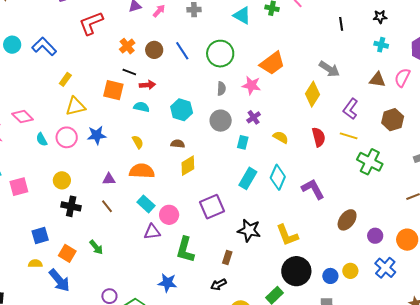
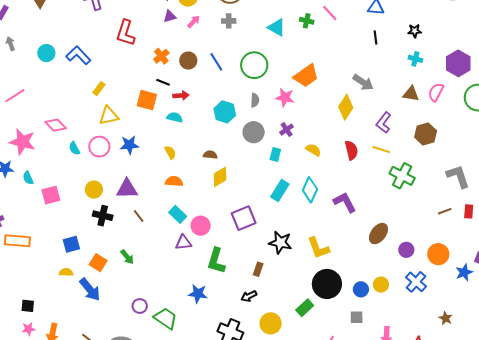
red L-shape: (91, 23) -> (126, 33), turned -52
cyan hexagon: (182, 110) -> (225, 112), moved
orange semicircle: (142, 171) -> (174, 181), size x0.7
purple triangle: (109, 179) -> (127, 189), moved, size x1.6

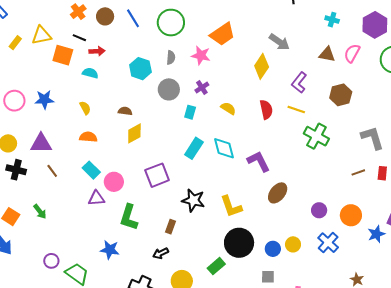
yellow triangle: (109, 116) -> (41, 35), moved
cyan diamond: (310, 190) -> (224, 148), turned -40
brown ellipse: (378, 234) -> (278, 193), moved

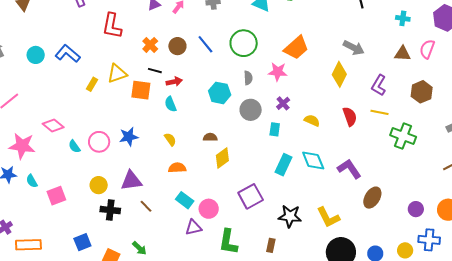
cyan semicircle: (90, 73) -> (171, 104), turned -119
blue cross: (328, 243) -> (429, 240), turned -30
yellow circle: (293, 244) -> (405, 250), moved

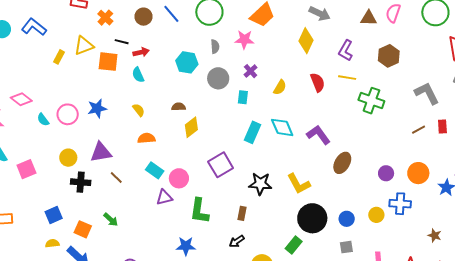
orange cross: (150, 45) -> (105, 18), moved
yellow semicircle: (312, 120) -> (280, 87), turned 98

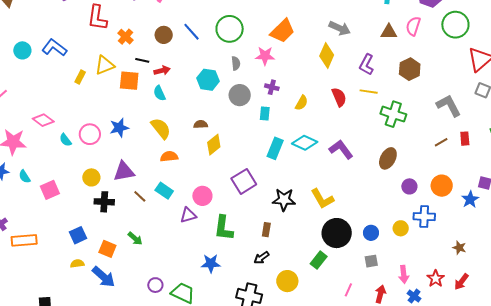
purple cross: (251, 71) -> (272, 87), turned -32
yellow semicircle: (139, 110) -> (161, 128), size x1.6
cyan diamond: (282, 127) -> (305, 143), turned -40
brown ellipse: (342, 163) -> (388, 158), moved
cyan rectangle: (155, 170) -> (164, 191), moved

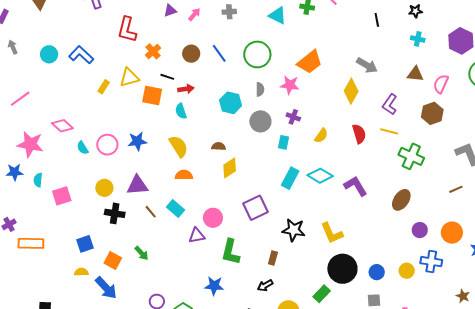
pink semicircle: (413, 26) -> (441, 84), moved
cyan semicircle: (25, 177) -> (38, 180), turned 32

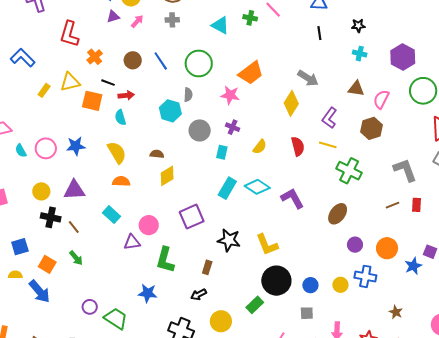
gray semicircle: (260, 89) -> (188, 95), moved
brown line: (151, 212) -> (74, 227), moved

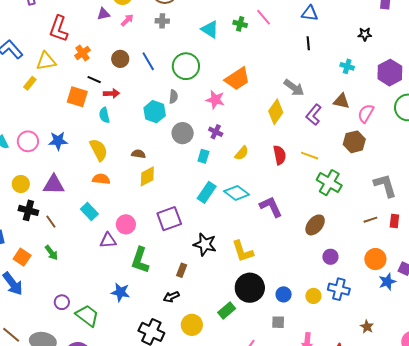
black star: (358, 26) -> (365, 34), moved
yellow triangle: (70, 82) -> (46, 61), moved
purple L-shape: (329, 118) -> (314, 115), moved
orange circle: (387, 248) -> (375, 259), moved

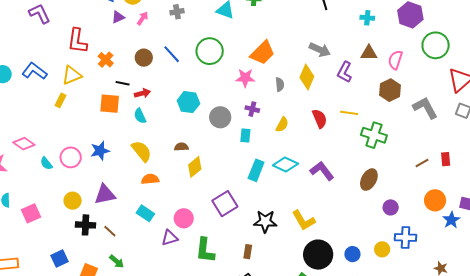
gray semicircle: (173, 97) -> (280, 84), moved
gray L-shape: (385, 185) -> (425, 108), moved

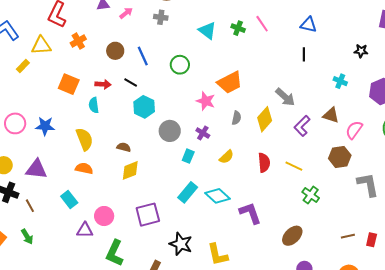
green circle: (210, 51) -> (180, 65), size x0.7
black line: (123, 83) -> (131, 82), moved
green cross: (374, 135) -> (311, 195), size x0.7

